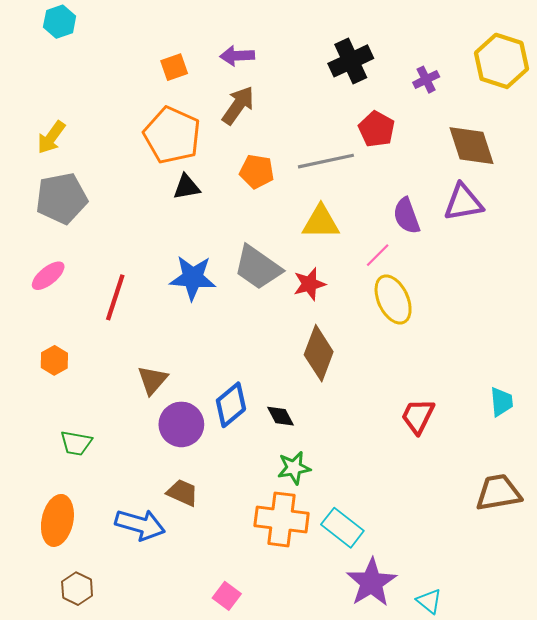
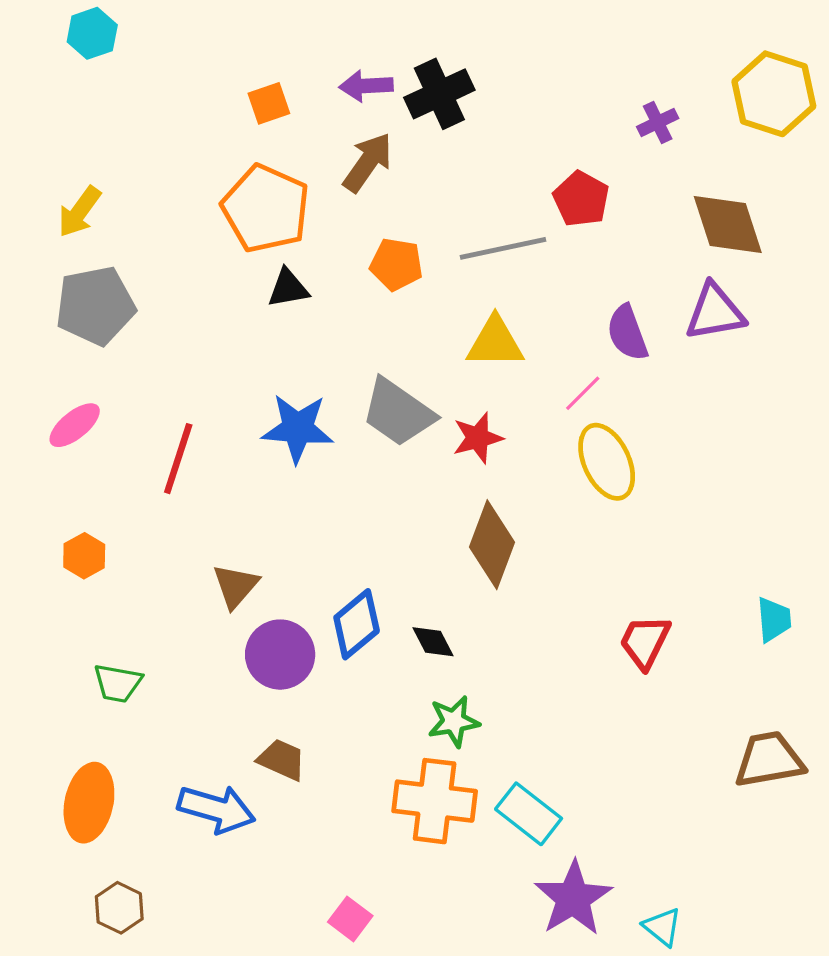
black cross: (351, 61) -> (439, 94), moved

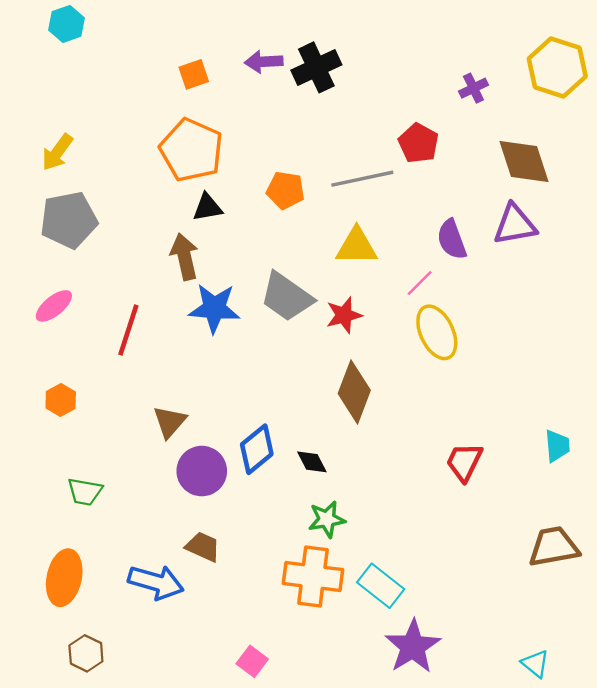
brown arrow: (368, 162) -> (185, 257), moved, turned -48
cyan triangle: (662, 927) -> (535, 664), moved

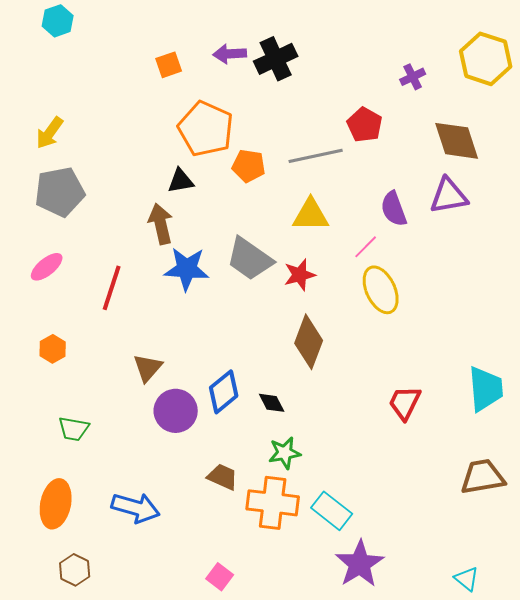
orange pentagon: (191, 150) -> (206, 129), moved
cyan trapezoid: (557, 446) -> (486, 389), size x1.6
brown trapezoid: (203, 547) -> (223, 477), moved

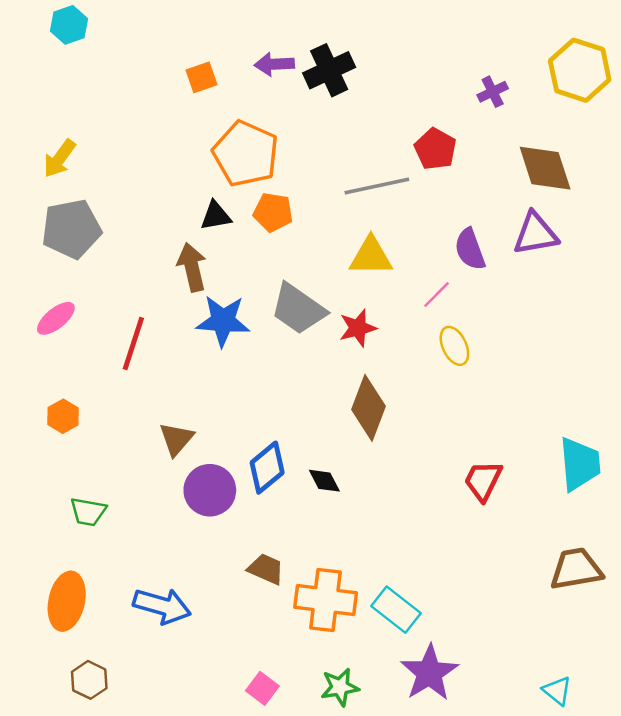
orange pentagon: (249, 166) -> (273, 212), moved
yellow ellipse: (381, 290) -> (454, 346), size x0.7
green star: (285, 453) -> (340, 687), moved

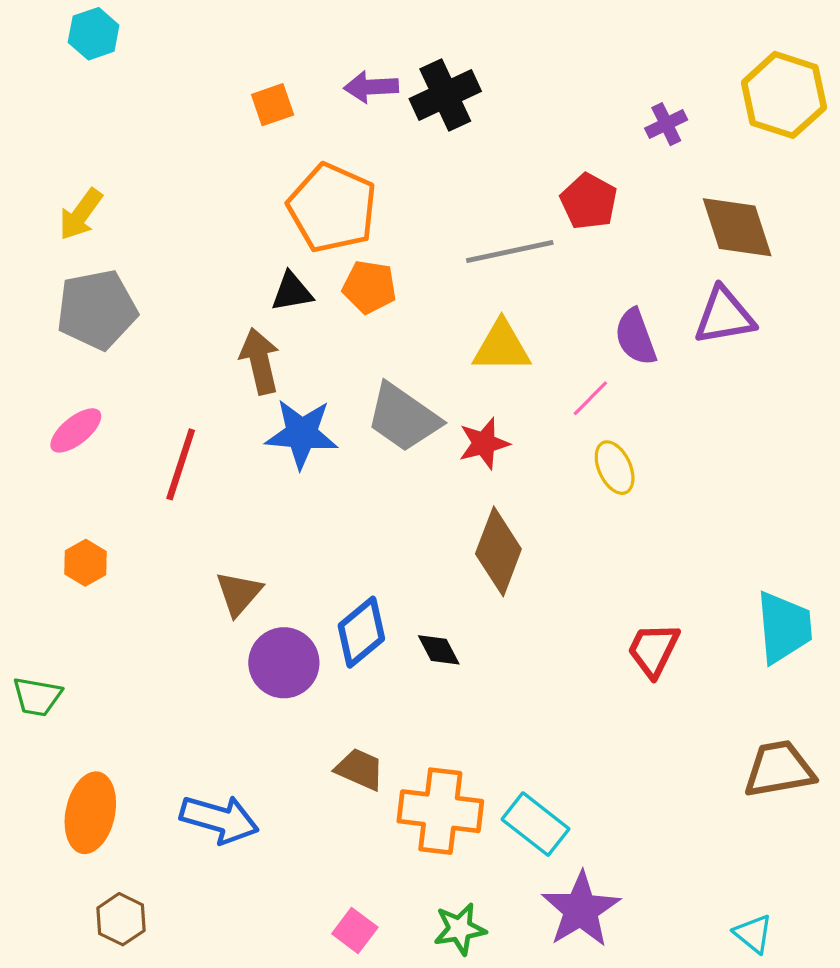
green trapezoid: (88, 512) -> (37, 697), moved

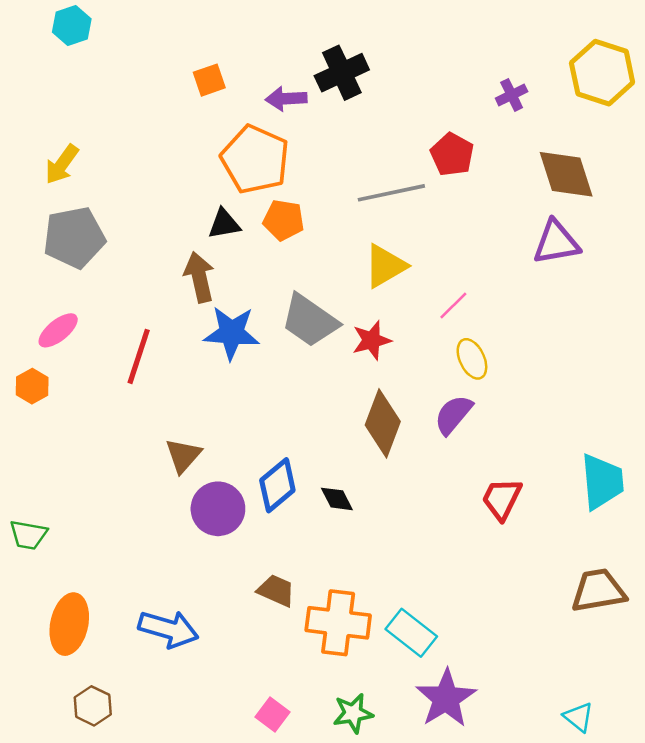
purple arrow: (371, 87) -> (286, 99), moved
purple semicircle: (636, 337) -> (453, 415), moved, turned 60
yellow triangle: (502, 347) -> (385, 266), turned -30
orange hexagon: (85, 563) -> (32, 386), moved

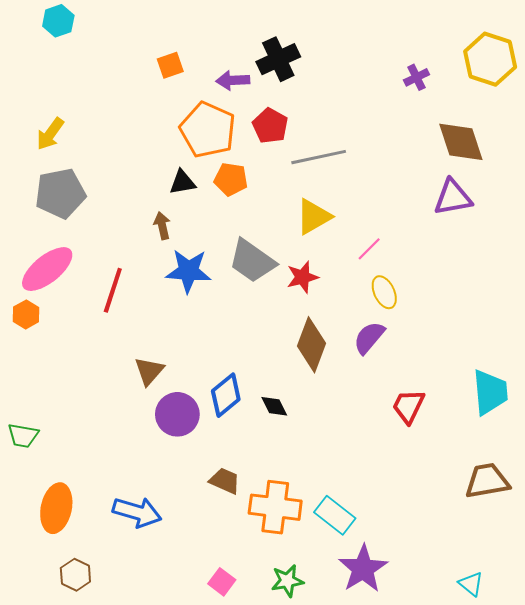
red pentagon: (452, 154) -> (270, 126), moved
brown arrow: (199, 277) -> (162, 226), size x0.7
pink ellipse: (58, 330) -> (47, 269), size x1.6

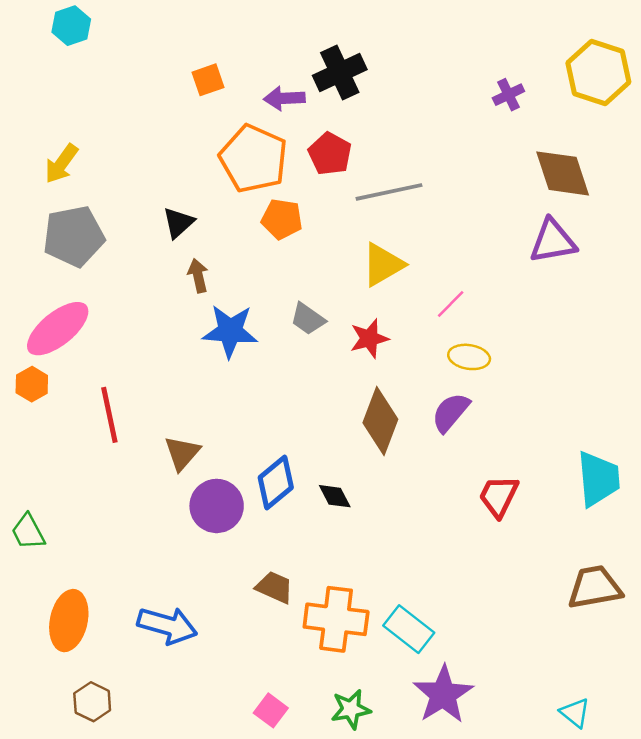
black triangle: (182, 182) -> (178, 223), moved, turned -32
gray trapezoid: (252, 261) -> (308, 319), size x0.6
red line: (113, 290) -> (109, 415), moved, turned -30
yellow ellipse: (384, 292) -> (469, 357), turned -56
green trapezoid: (23, 436) -> (28, 532), turned 52

